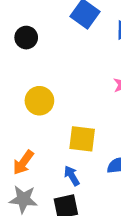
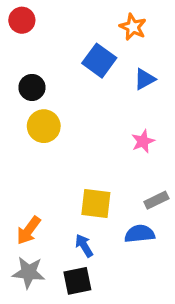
yellow circle: (39, 101) -> (44, 126), moved

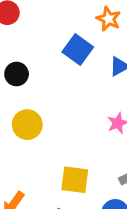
yellow circle: (44, 126) -> (27, 125), moved

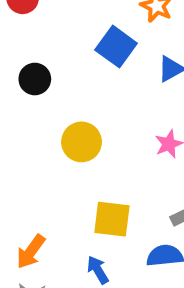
yellow circle: (27, 125) -> (82, 142), moved

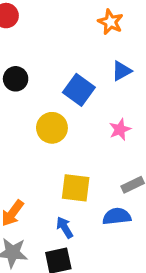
blue square: (116, 47) -> (79, 90), moved

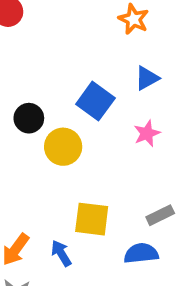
black circle: (16, 79) -> (29, 118), moved
pink star: (120, 129) -> (147, 133), moved
blue arrow: (65, 227) -> (61, 253), moved

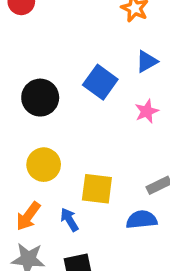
black circle: (29, 118) -> (40, 98), size x1.4
yellow circle: (63, 147) -> (44, 165), moved

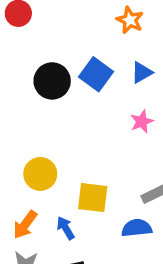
blue square: (100, 82) -> (96, 74), moved
black circle: (40, 98) -> (52, 81), moved

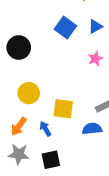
black circle: (52, 81) -> (19, 48), moved

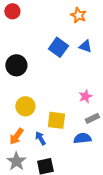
blue triangle: (95, 26) -> (85, 46), turned 48
pink star: (95, 59) -> (85, 96), moved
gray star: (19, 154) -> (16, 161), turned 30

